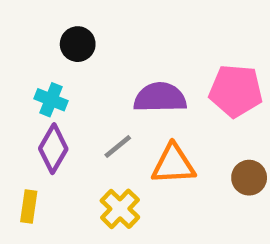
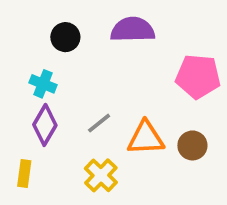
purple semicircle: (160, 98) -> (133, 30), moved
brown circle: (249, 178) -> (192, 145), moved

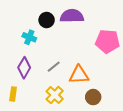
black circle: (65, 37) -> (47, 20), moved
cyan cross: (43, 84) -> (29, 37), moved
brown circle: (192, 145) -> (93, 97), moved

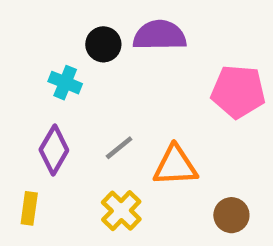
brown circle: (93, 97) -> (231, 215), moved

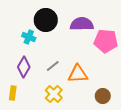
purple semicircle: (160, 35) -> (82, 24), moved
black circle: (103, 44) -> (46, 20), size x1.5

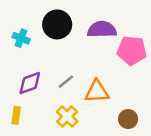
cyan cross: (29, 37) -> (21, 38), moved
purple diamond: (24, 67) -> (30, 83), turned 40

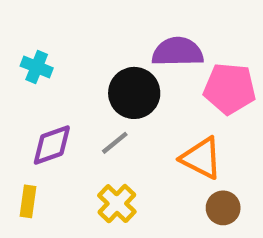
black circle: (57, 24) -> (134, 93), moved
orange triangle: (97, 92) -> (201, 158), moved, turned 30

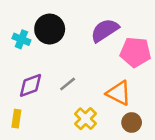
purple semicircle: (178, 52) -> (105, 30), turned -32
black circle: (134, 93) -> (50, 29), moved
yellow cross: (117, 204) -> (86, 119), moved

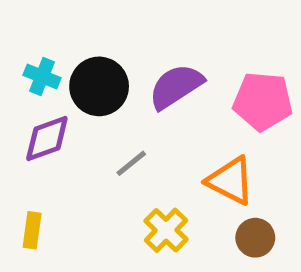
black circle: (50, 29) -> (99, 86), moved
purple semicircle: (105, 30) -> (176, 86), moved
purple diamond: (30, 85) -> (47, 138), moved

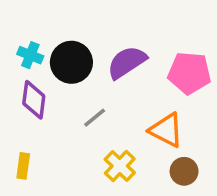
purple diamond: (47, 138) -> (34, 100), turned -63

